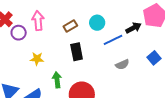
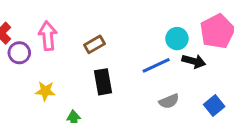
cyan circle: (97, 23) -> (177, 39), moved
black arrow: (133, 28) -> (194, 61), moved, turned 42
blue square: (154, 58) -> (214, 105), moved

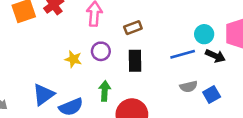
purple circle: (19, 53) -> (101, 51), moved
yellow star: (45, 91) -> (73, 59), moved
blue square: (214, 105) -> (212, 95), moved

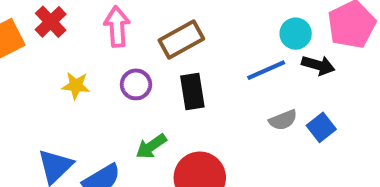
brown rectangle: (133, 28) -> (181, 40), size x1.5
yellow star: (73, 59) -> (76, 86), moved
green arrow: (105, 91) -> (151, 146), turned -120

